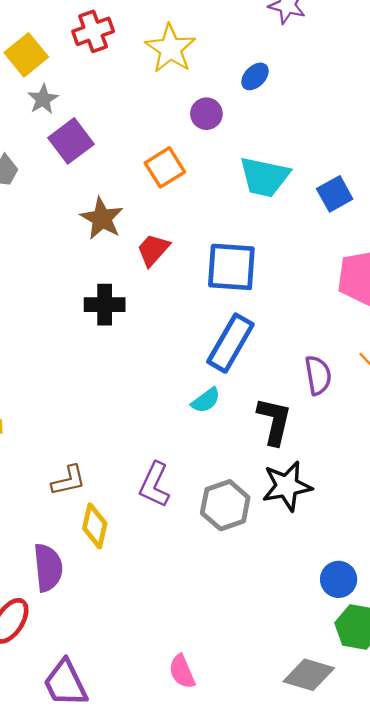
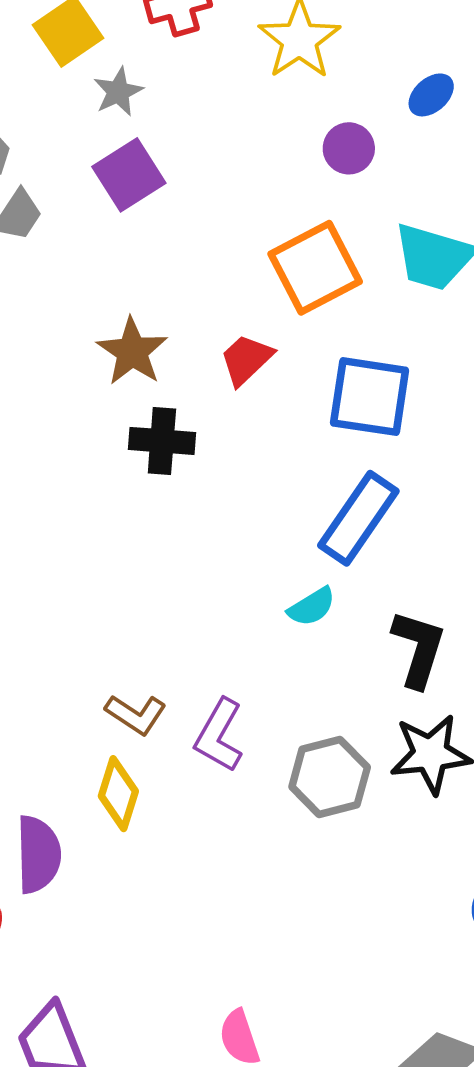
gray star: (43, 99) -> (118, 92), moved
orange square: (165, 167) -> (315, 268), moved, size x1.4
brown star: (102, 218) -> (132, 352), moved
brown L-shape: (68, 480) -> (136, 714), moved, turned 42

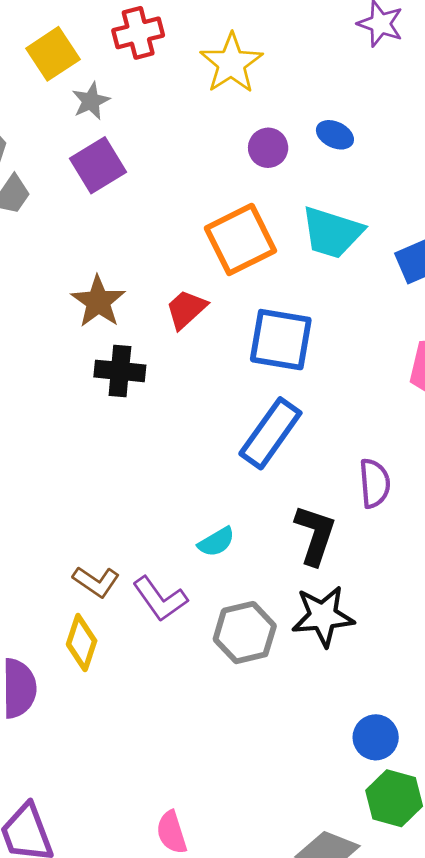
blue ellipse: (431, 95) -> (335, 135), moved, turned 66
cyan semicircle: (312, 607) -> (216, 542), moved
purple L-shape: (219, 735) -> (160, 599), turned -66

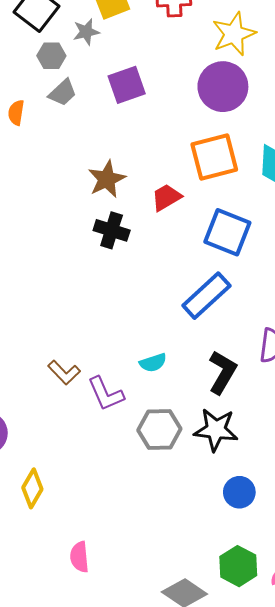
gray star: (91, 101) -> (86, 32), moved
purple circle: (268, 148) -> (223, 87), moved, size x1.8
yellow diamond: (82, 643) -> (32, 488), moved
blue circle: (376, 737) -> (239, 492), moved

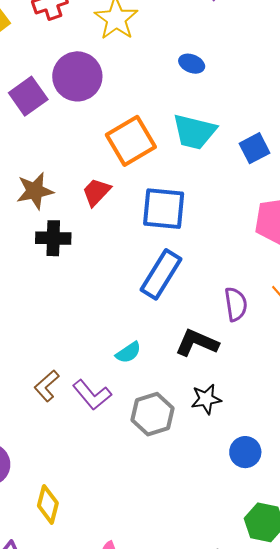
purple circle: (223, 87) -> (77, 76), moved
brown star: (107, 179) -> (35, 191), turned 30
brown L-shape: (64, 372) -> (47, 386), turned 108
black L-shape: (222, 372) -> (197, 343), turned -81
black star: (216, 430) -> (206, 399), size x0.7

